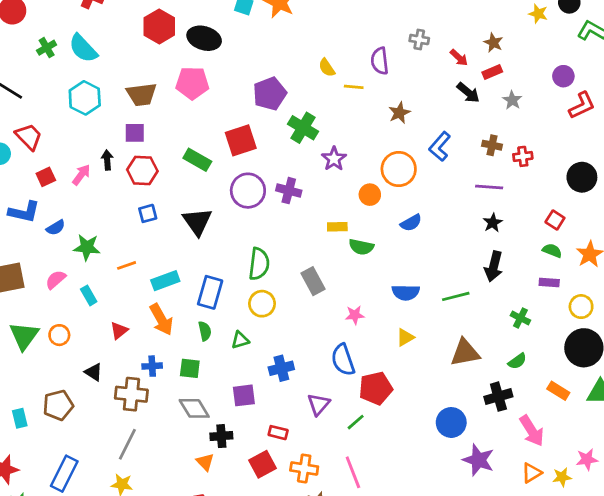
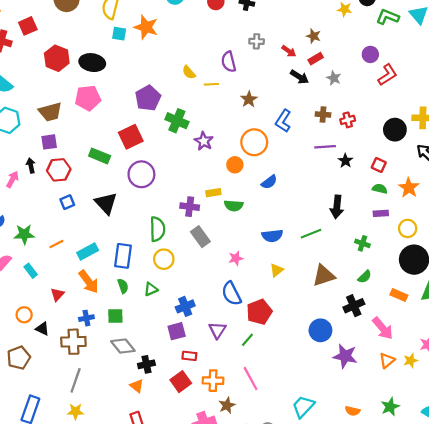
purple cross: (289, 191) -> (190, 207), moved
black star: (493, 223) -> (345, 161), moved
orange circle: (59, 335) -> (24, 315), moved
purple square: (244, 395) -> (177, 331), moved

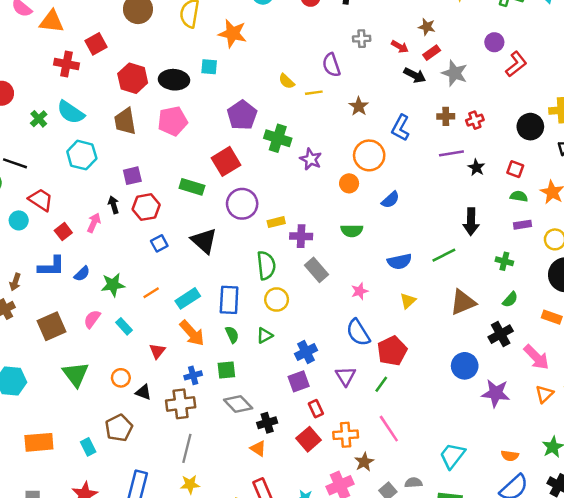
cyan square: (119, 34) -> (209, 67), moved
gray star: (334, 78) -> (455, 73), size x1.5
brown trapezoid: (50, 112) -> (125, 121), moved, turned 100
yellow rectangle: (213, 193) -> (276, 222), moved
red rectangle: (189, 356) -> (316, 409), turned 64

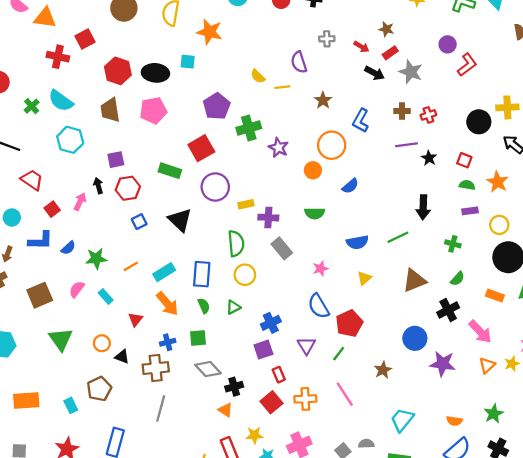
green cross: (278, 138) -> (249, 128), turned -35
cyan circle: (19, 220) -> (12, 218), moved
brown star: (364, 462) -> (383, 370), moved
yellow star: (190, 484) -> (254, 435), moved

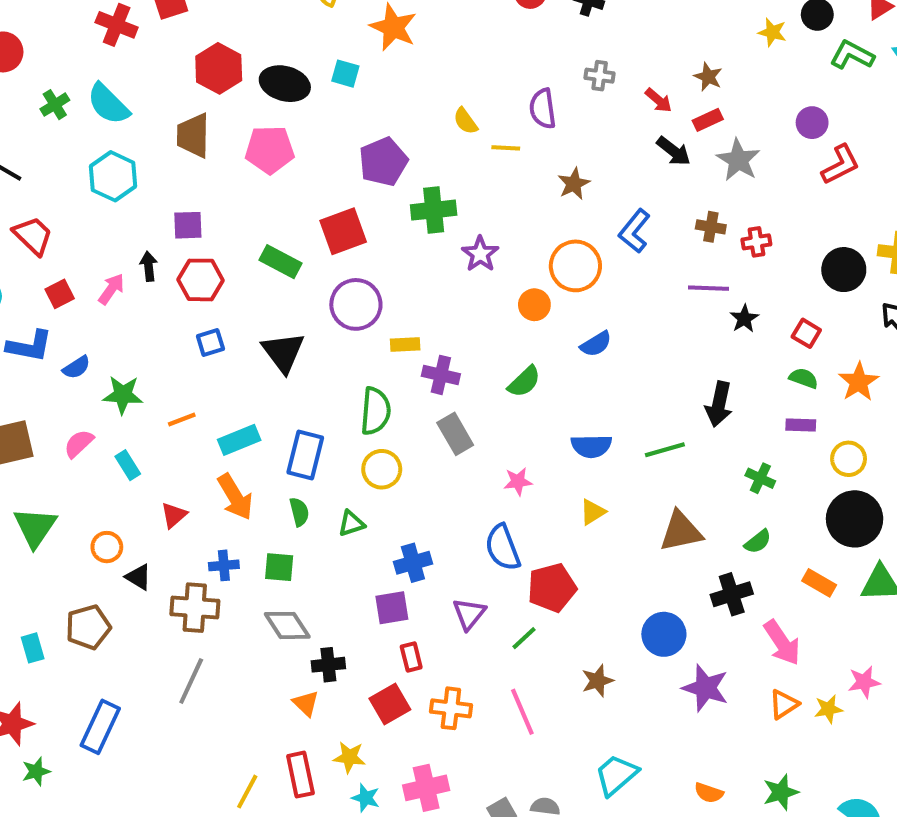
green semicircle: (315, 213) -> (524, 382), turned -54

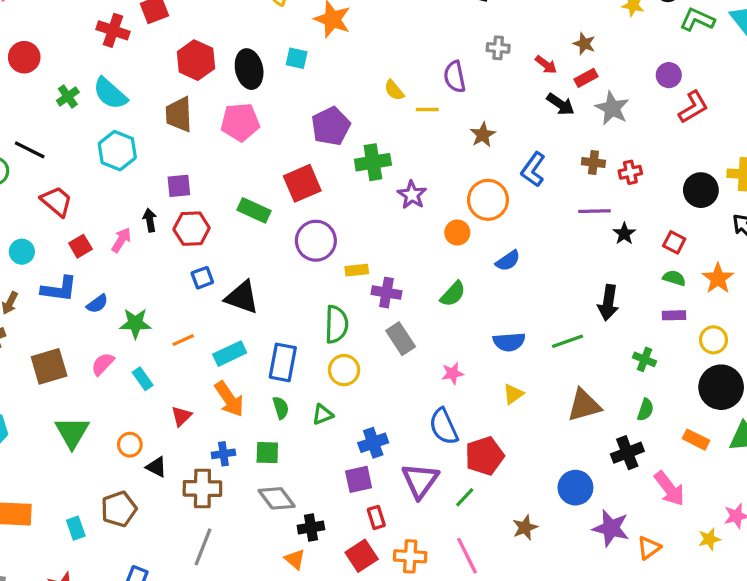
black ellipse: (285, 84) -> (249, 69), turned 66
black triangle: (283, 352) -> (242, 297), moved, turned -30
green semicircle: (758, 542) -> (645, 410), turned -30
purple triangle: (469, 614) -> (420, 481), size x1.4
orange triangle: (784, 704) -> (649, 548), moved

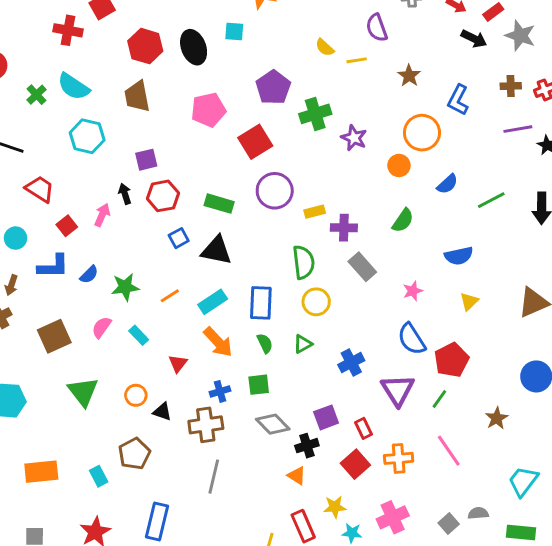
pink pentagon: (240, 122) -> (208, 110), moved
green rectangle: (254, 210) -> (219, 204), moved
green line: (567, 341) -> (491, 200), moved
purple square: (359, 479) -> (326, 417), moved

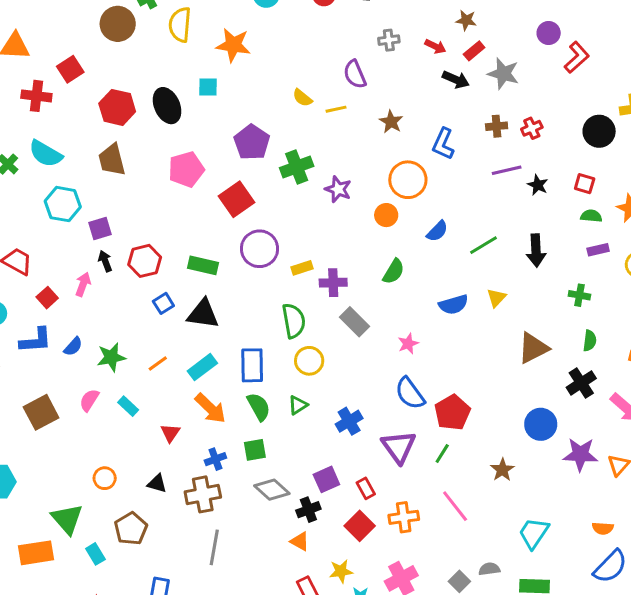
purple square: (146, 160) -> (100, 228), moved
yellow triangle: (469, 301) -> (496, 298), moved
green semicircle: (265, 343) -> (259, 407), size x1.4
green triangle: (83, 392) -> (67, 519), moved
orange circle: (136, 395) -> (105, 478), moved

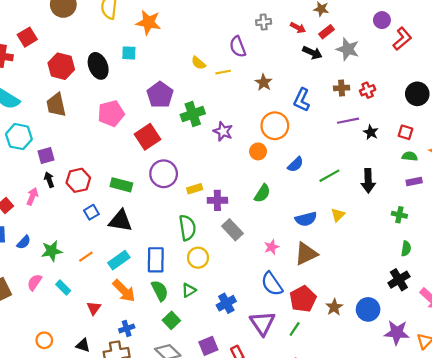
brown triangle: (533, 348) -> (306, 254), moved
green square: (255, 450) -> (171, 320), moved, turned -35
brown star: (502, 470) -> (334, 307), moved

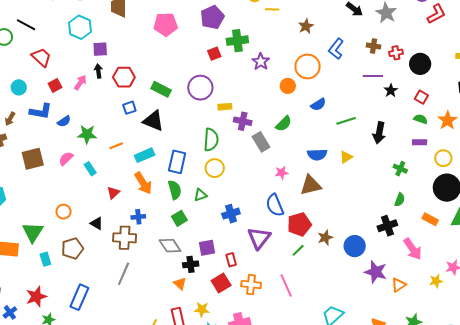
black circle: (417, 94) -> (420, 64), moved
red square: (148, 137) -> (214, 54), moved, size x0.6
gray rectangle: (232, 230) -> (261, 142), moved
green line: (295, 329) -> (298, 250), moved

